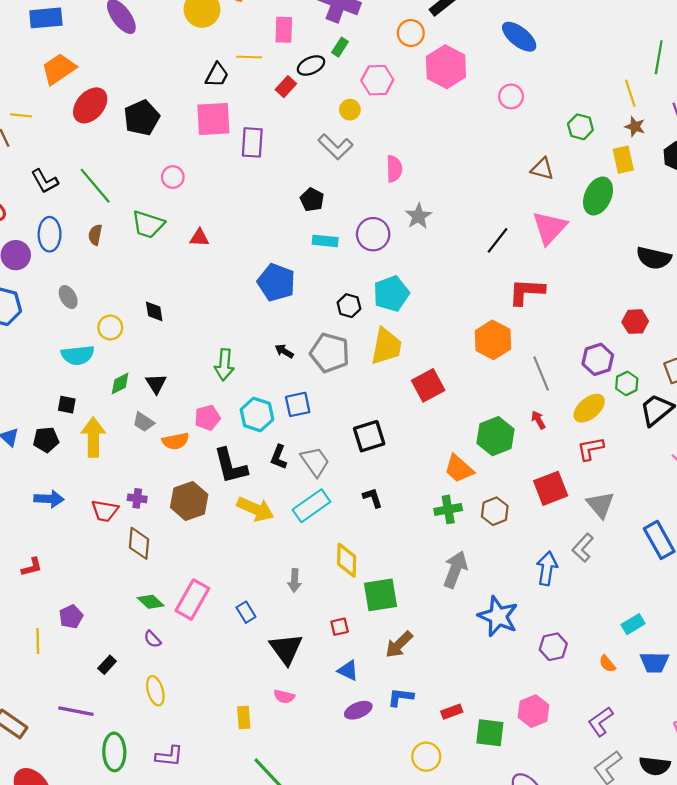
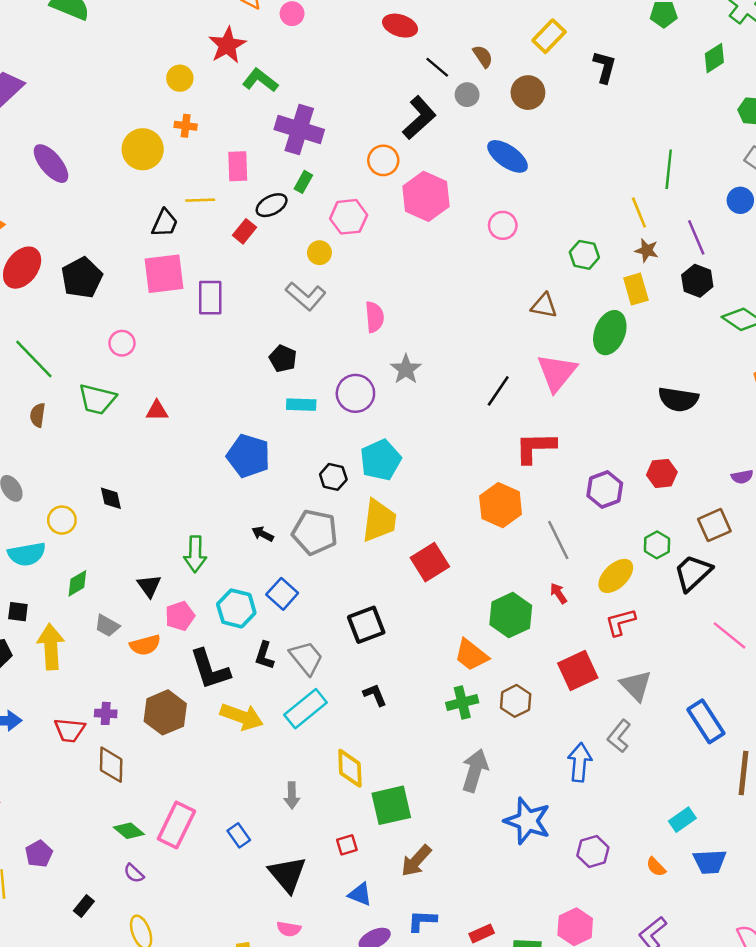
purple hexagon: (598, 359) -> (605, 489), moved
black triangle: (156, 384) -> (149, 586), moved
blue square: (298, 404) -> (282, 594), turned -32

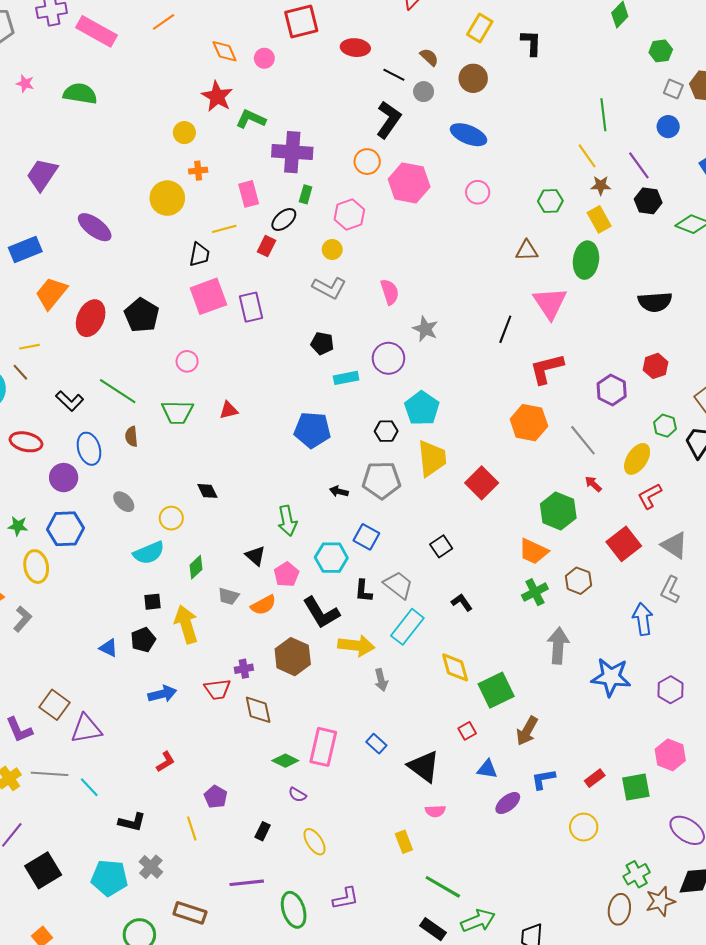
black square: (366, 625) -> (441, 546), size x0.7
gray arrow: (292, 795) -> (381, 680), moved

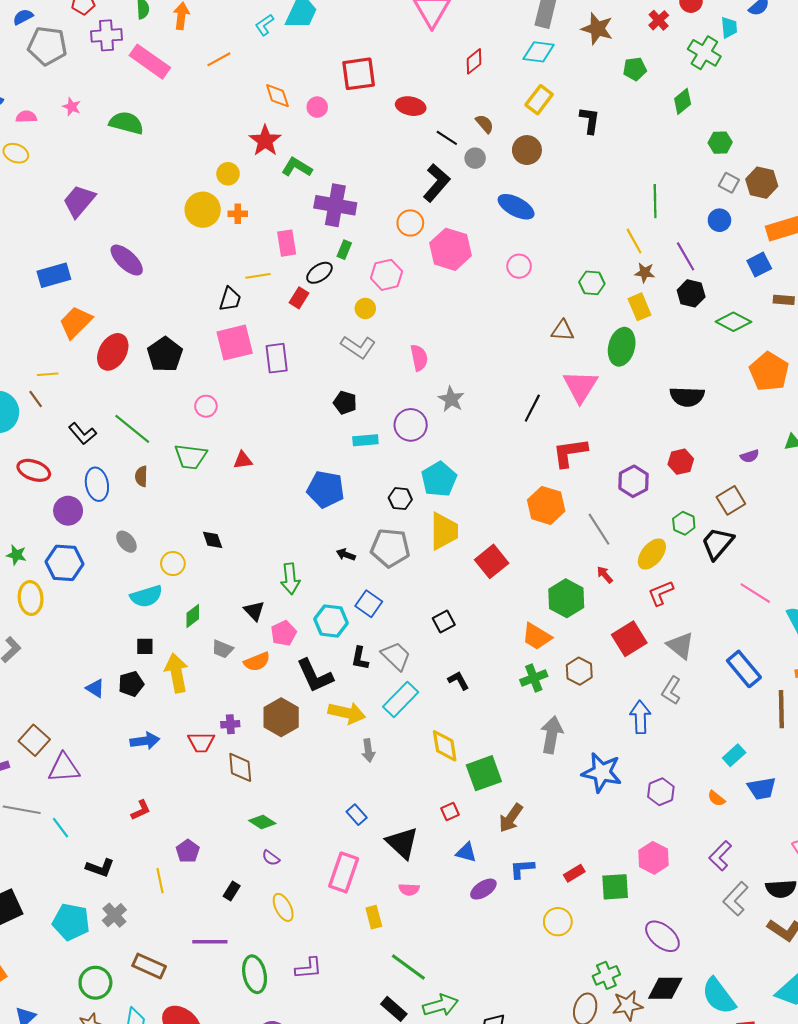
yellow circle: (167, 198) -> (203, 210), moved
pink rectangle: (323, 747) -> (344, 872), moved

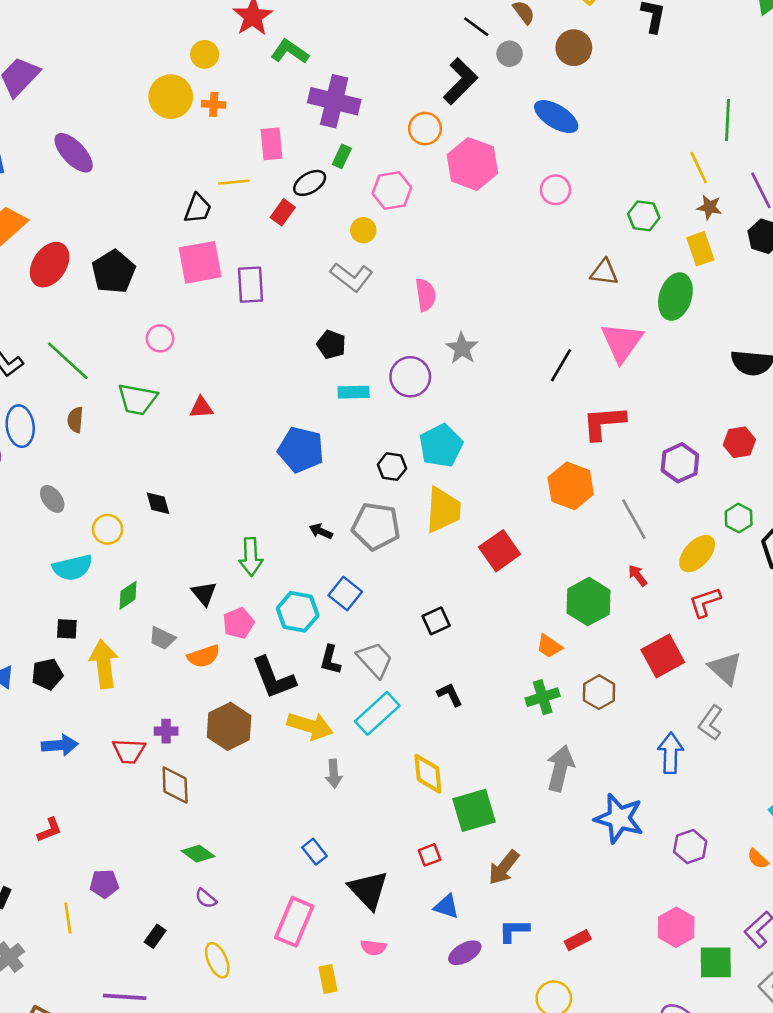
orange trapezoid: (537, 636) -> (549, 646), size x0.7
purple pentagon: (188, 851) -> (104, 884), turned 30
green square: (615, 887) -> (716, 962), moved

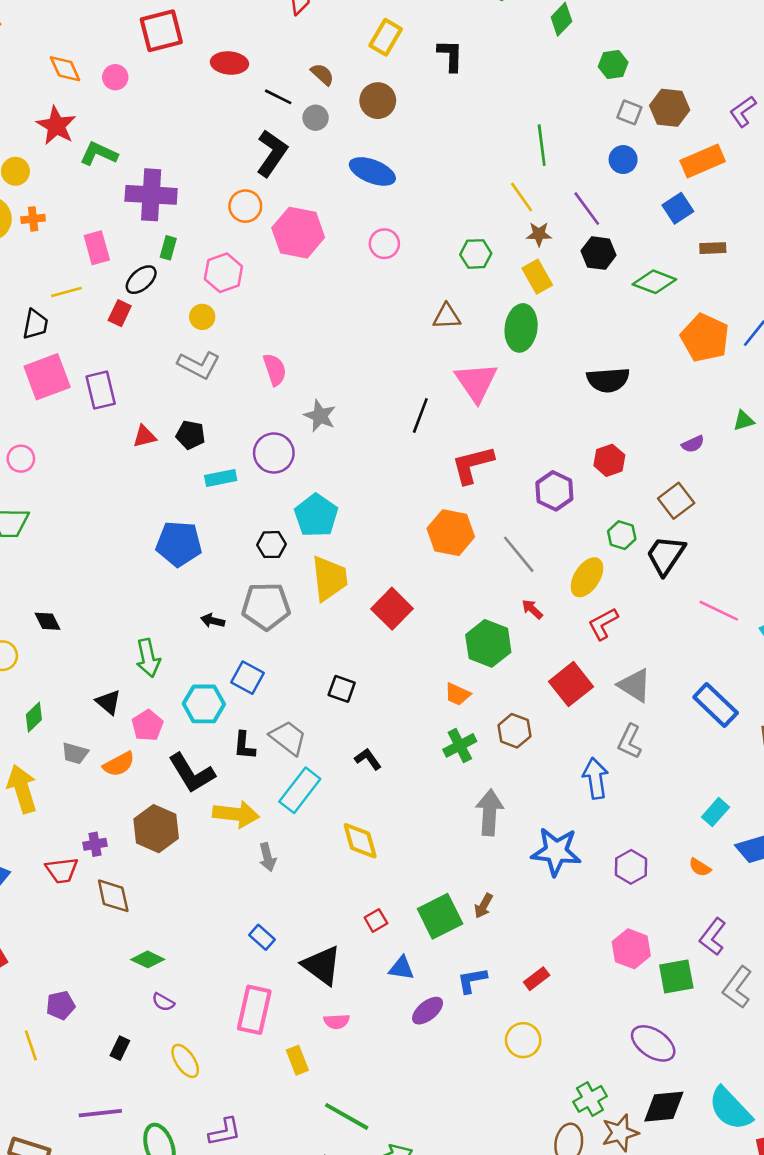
red triangle: (201, 408) -> (144, 436), moved
black square: (436, 621) -> (342, 689), turned -36
green square: (474, 810) -> (440, 916), moved
brown arrow: (504, 867) -> (483, 906), moved, size x0.7

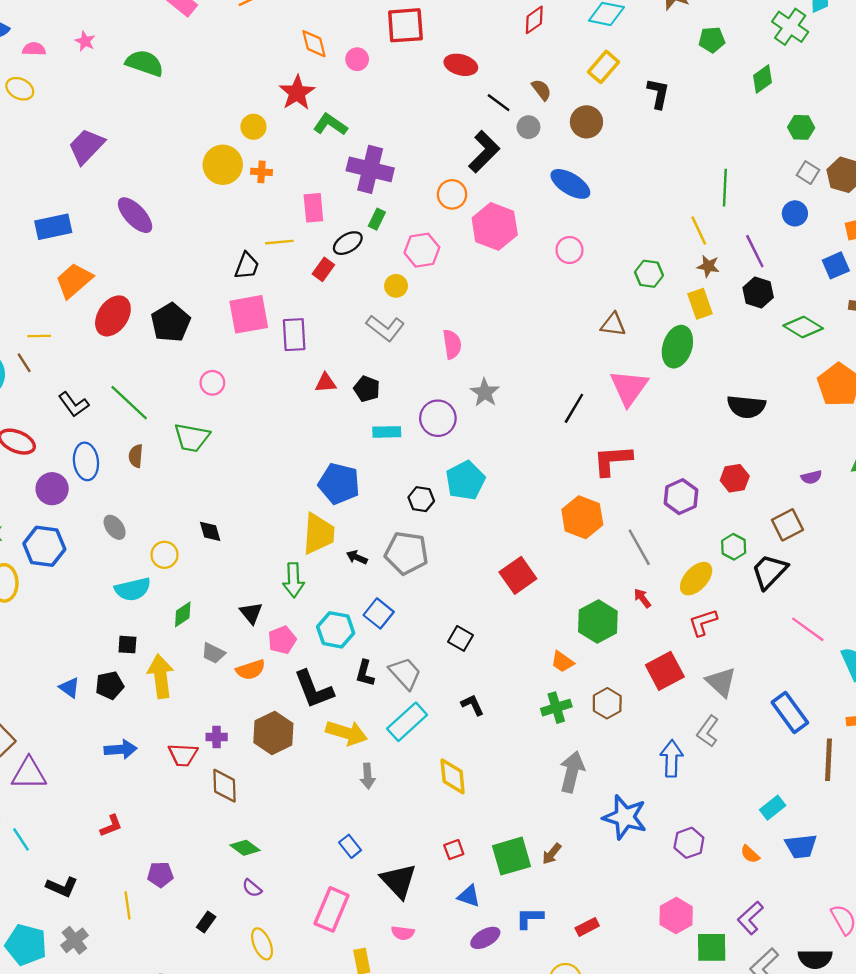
yellow trapezoid: (329, 578) -> (319, 534), moved

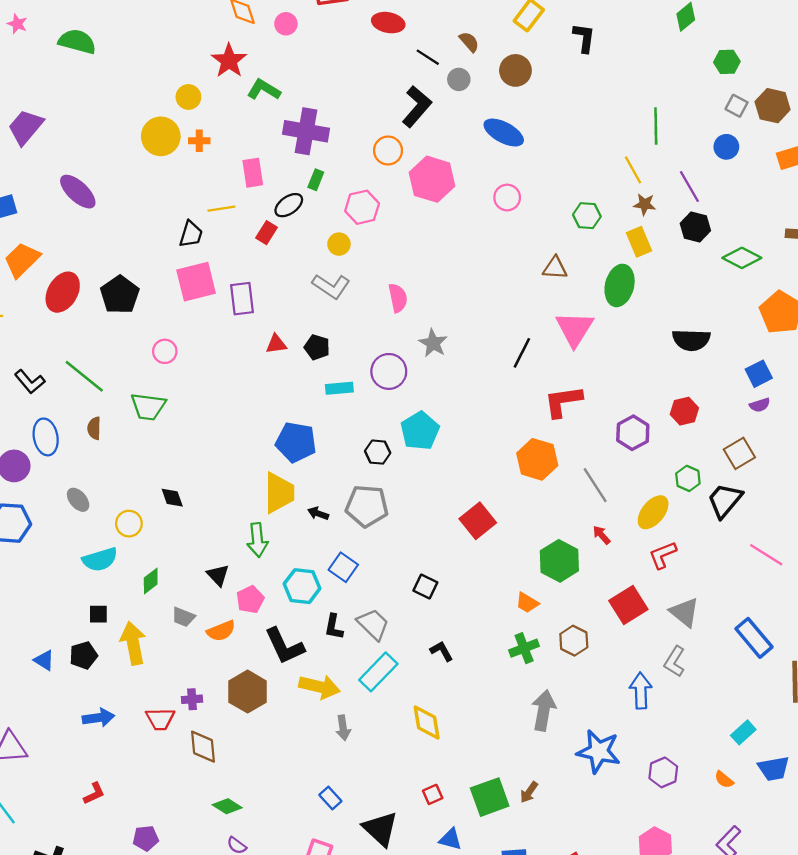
blue square: (836, 265) -> (759, 374), moved

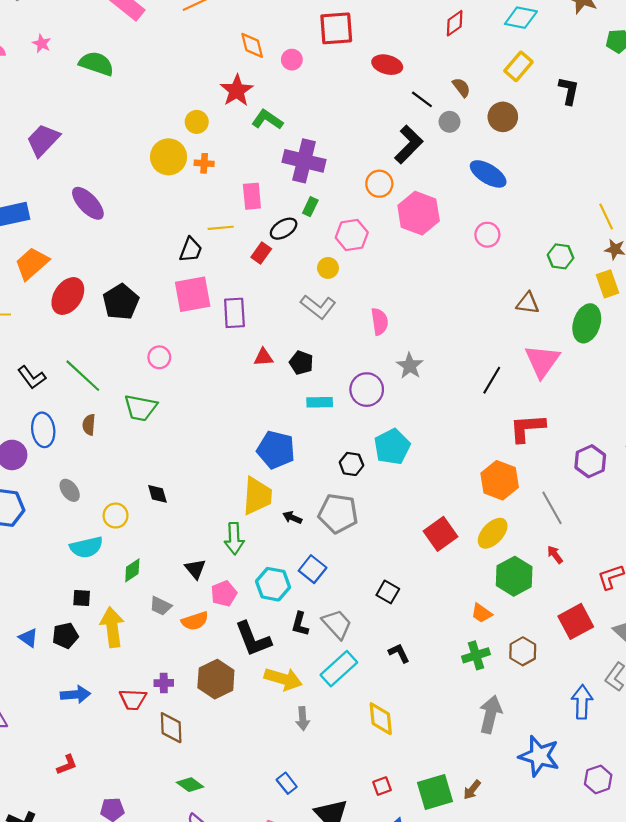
yellow ellipse: (653, 512) -> (493, 533), moved

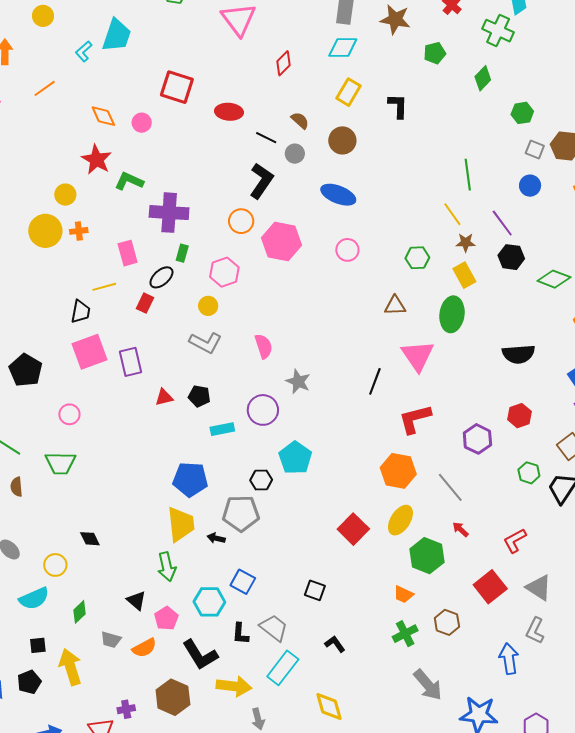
red square: (336, 28) -> (177, 87), turned 32
gray pentagon: (338, 513) -> (241, 513), moved
gray arrow: (491, 714) -> (428, 685), turned 136

